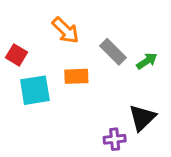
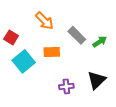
cyan square: (35, 90) -> (24, 61), turned -30
purple cross: (115, 139) -> (66, 86), moved

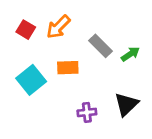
orange arrow: (44, 21) -> (58, 27), turned 90
red square: (11, 37) -> (26, 30), moved

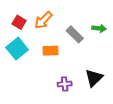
green arrow: (130, 54) -> (99, 28), moved, turned 40
cyan square: (31, 80) -> (17, 49), moved

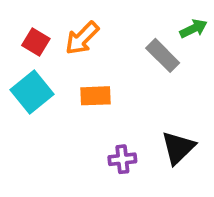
green arrow: (99, 28) -> (193, 29), moved, turned -32
gray rectangle: (75, 34) -> (163, 55), moved

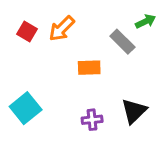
cyan square: (32, 92) -> (26, 108), moved
orange rectangle: (95, 96) -> (89, 68), moved

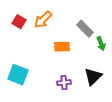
green arrow: (146, 21) -> (101, 44), moved, turned 96
cyan square: (26, 108) -> (18, 75), turned -30

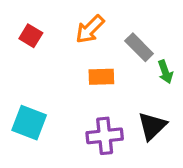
orange arrow: (43, 20) -> (90, 29), moved
purple cross: (64, 83) -> (105, 136), size x1.5

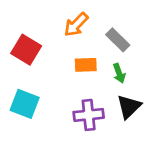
red square: (31, 36) -> (26, 50), moved, size x1.5
green arrow: (165, 72) -> (119, 73), moved

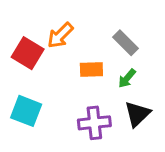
orange arrow: (76, 25) -> (60, 35), moved
green arrow: (119, 73) -> (127, 78), turned 60

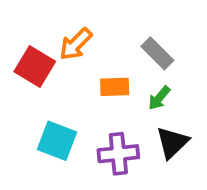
cyan square: (26, 111) -> (57, 141), moved

